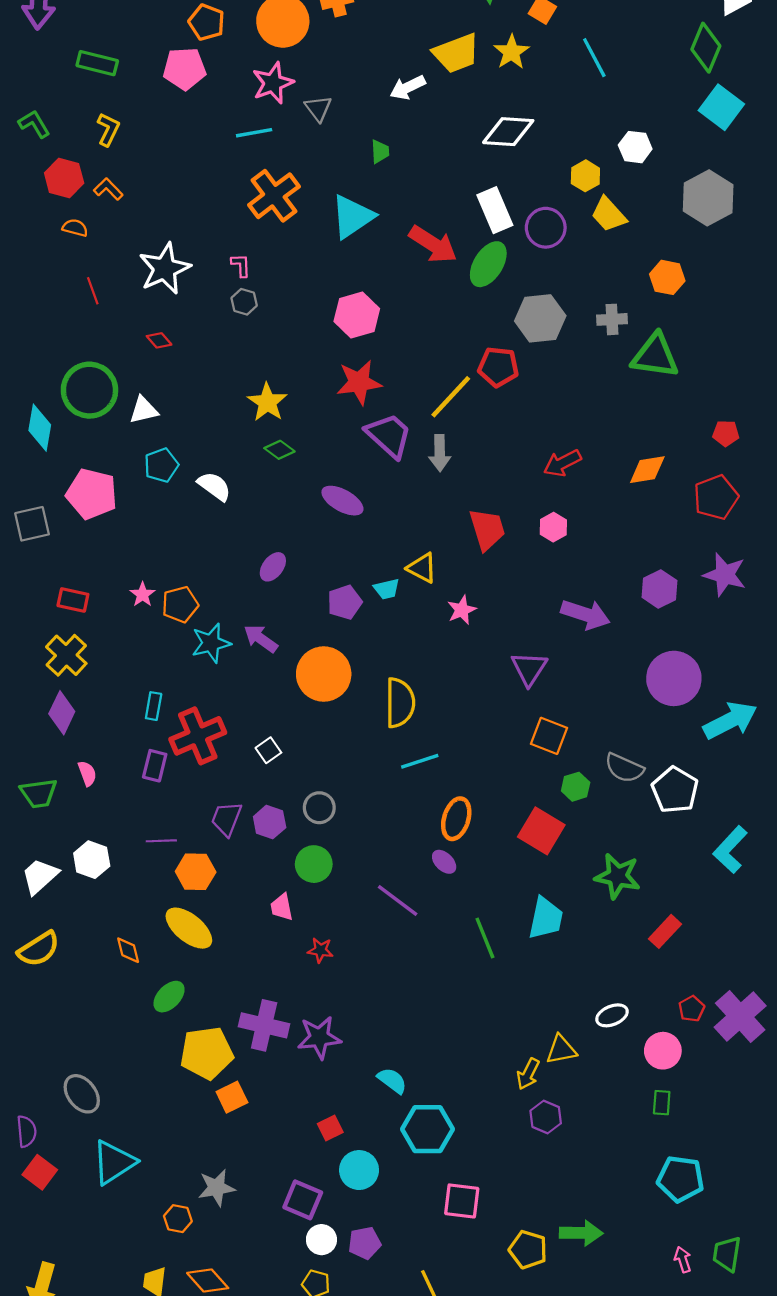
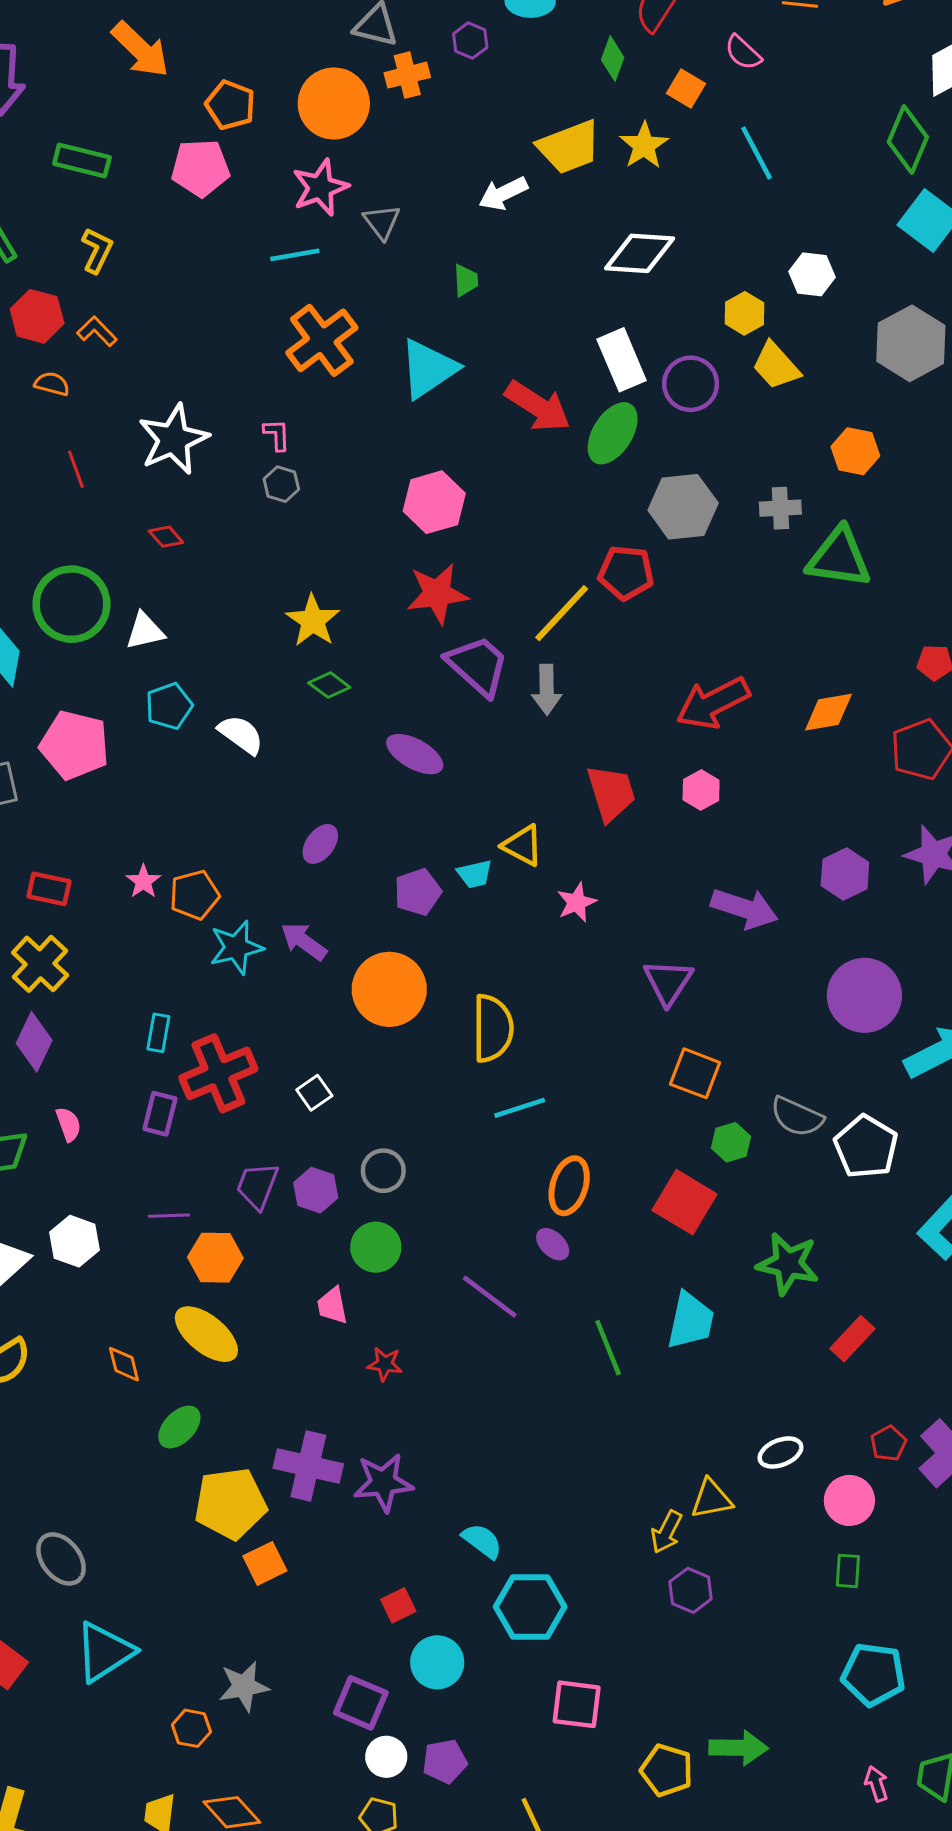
red arrow: (562, 463) -> (713, 703), size x1.4

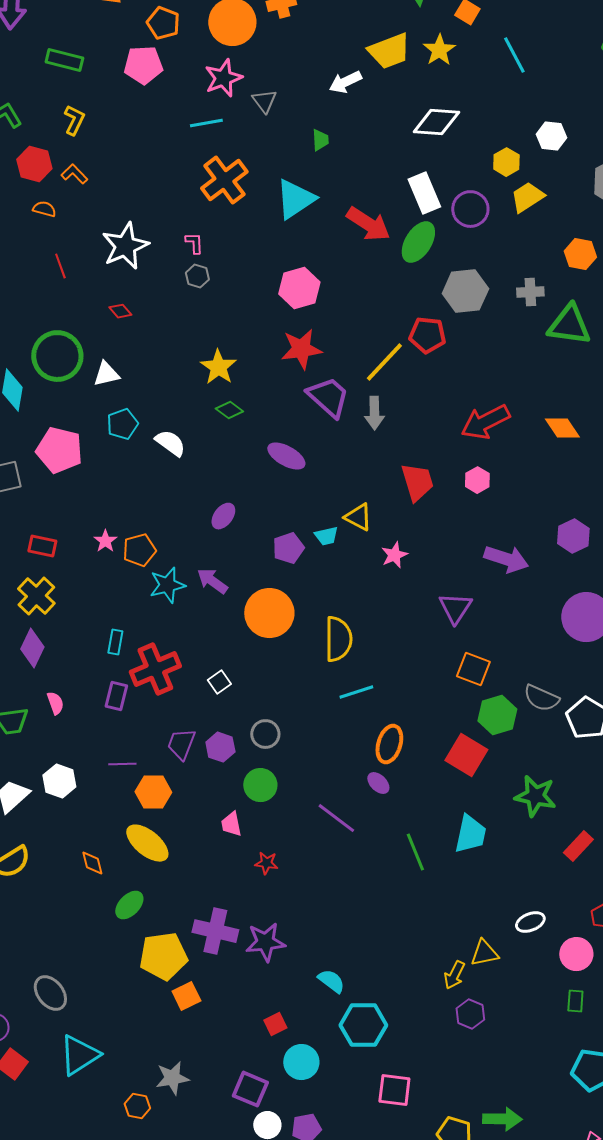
yellow trapezoid: (776, 366) -> (527, 197), turned 99
orange diamond: (828, 712) -> (562, 428), turned 66
green hexagon: (731, 1142) -> (497, 715), size x1.5

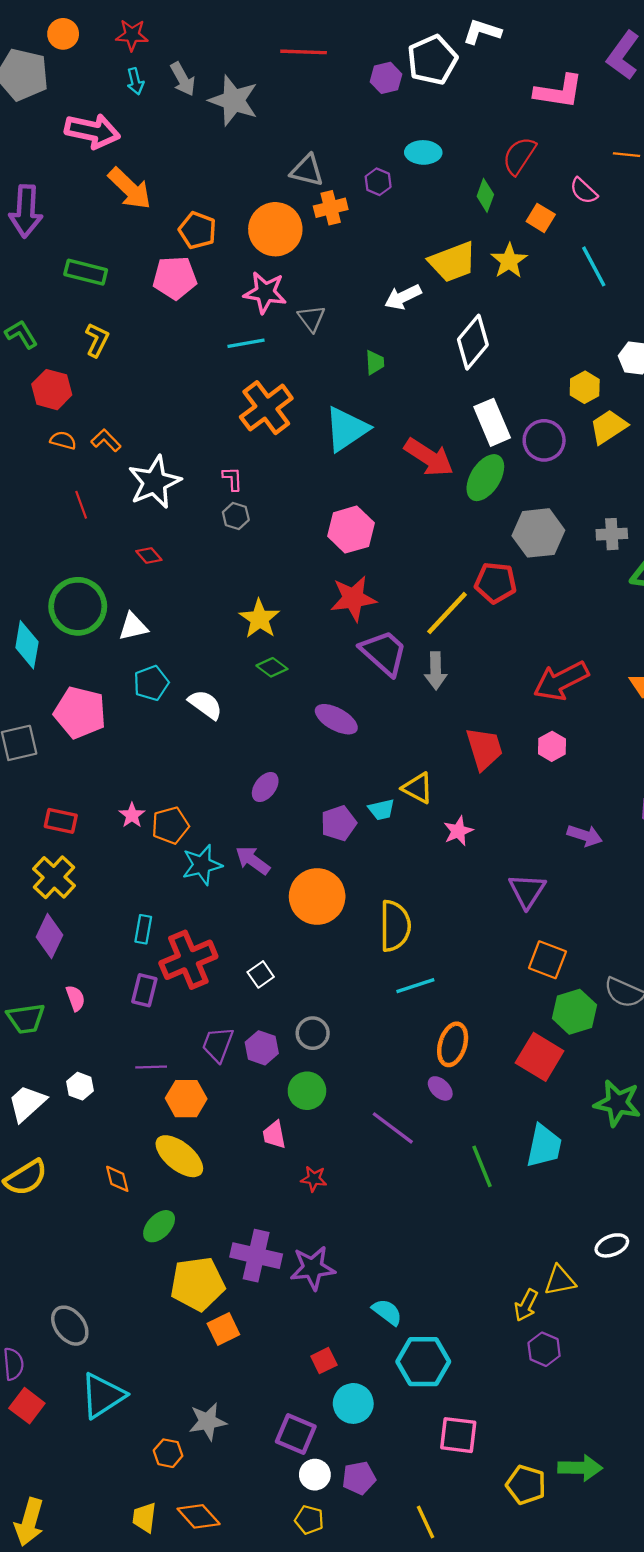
pink star: (223, 78) -> (265, 292), turned 30
white diamond: (436, 122) -> (473, 342), moved, turned -54
orange L-shape: (74, 174) -> (106, 440), moved
purple arrow: (506, 559) -> (585, 836), size x0.7
white hexagon: (59, 781) -> (80, 1086), size x0.7

